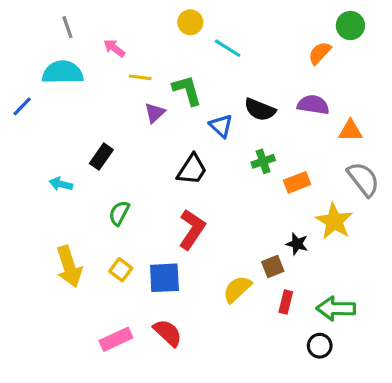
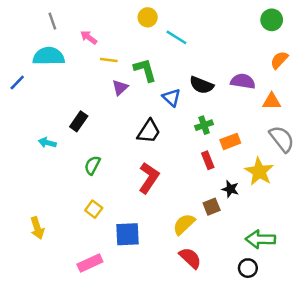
orange semicircle: (320, 53) -> (279, 60), moved
yellow arrow: (69, 266) -> (37, 228), moved, size x0.7
blue square: (164, 278) -> (128, 234), moved
red rectangle: (286, 302) -> (208, 160), moved, turned -36
red semicircle: (168, 333) -> (190, 258), moved

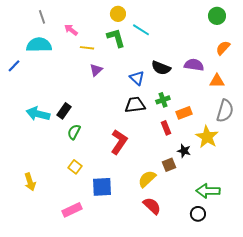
green L-shape: (145, 70) -> (116, 38), moved
black rectangle: (79, 121) -> (64, 111), moved
black trapezoid: (149, 131) -> (135, 105), moved, turned -130
gray semicircle: (282, 139) -> (225, 111), turned 55
cyan arrow: (47, 143) -> (38, 114), size x1.6

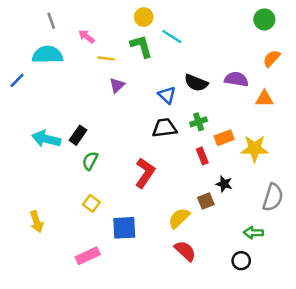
gray semicircle: (225, 111) -> (273, 197), moved
yellow star: (207, 137) -> (255, 149), moved, turned -30
green arrow: (208, 191) -> (253, 233), size x0.7

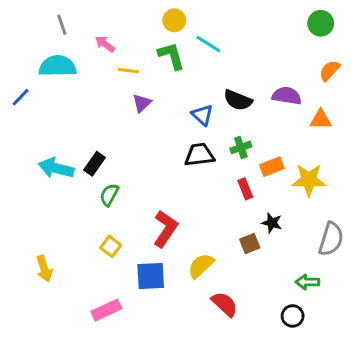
red L-shape: (145, 173) -> (165, 229), moved
yellow semicircle: (179, 218) -> (201, 266), moved

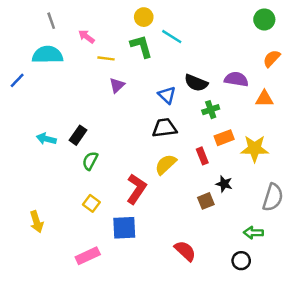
green cross: (241, 147) -> (211, 110), moved
cyan arrow: (56, 168) -> (46, 139), size x0.7
yellow semicircle: (201, 266) -> (166, 164), moved

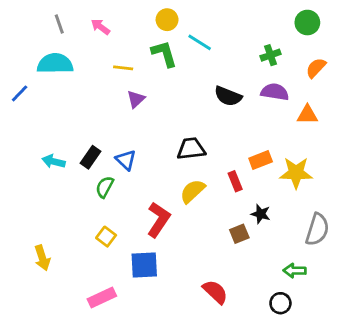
pink arrow: (86, 37) -> (100, 27), moved
blue triangle: (167, 95) -> (126, 160), moved
green cross: (211, 110) -> (271, 55), moved

